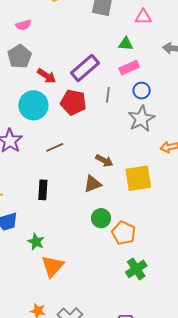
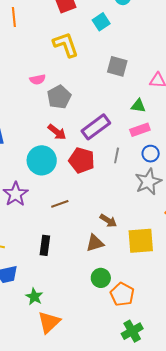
gray pentagon: (20, 56) -> (59, 97), moved

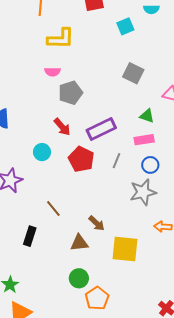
yellow L-shape: (66, 45) -> (61, 39), moved, turned 100
cyan circle: (42, 160) -> (42, 152), size x0.6
brown line: (60, 204) -> (53, 208), moved, turned 60

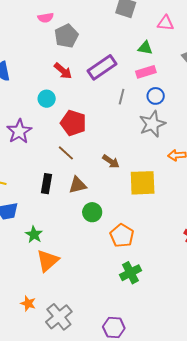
red pentagon: (81, 159) -> (73, 123), moved
brown triangle: (79, 243) -> (78, 185), moved
green circle: (79, 278) -> (92, 212), moved

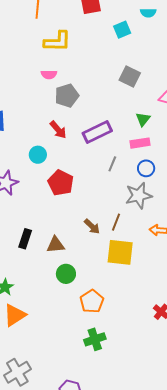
green triangle: (145, 48) -> (143, 119), turned 49
brown line: (66, 153) -> (116, 222), moved, turned 60

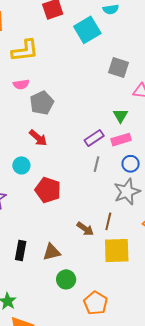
cyan square: (122, 30) -> (87, 30), size x1.5
gray square: (130, 77) -> (119, 67), moved
purple rectangle: (97, 132) -> (94, 138), moved, size x0.7

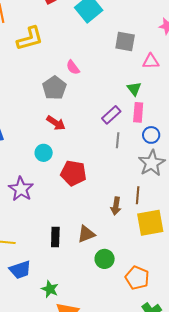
pink semicircle: (21, 84) -> (73, 67), moved, turned 70
pink rectangle: (121, 140) -> (138, 112), turned -60
brown arrow: (85, 229) -> (116, 206), turned 72

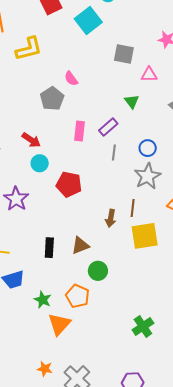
pink rectangle: (138, 112) -> (79, 131), moved
red arrow: (56, 123) -> (31, 140), moved
orange pentagon: (137, 278) -> (77, 296), moved

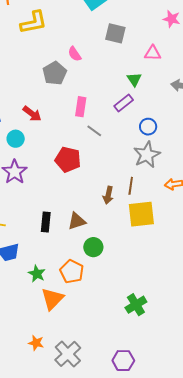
gray square: (124, 54) -> (115, 33), moved
purple rectangle: (108, 127) -> (124, 103), moved
gray line: (114, 153) -> (94, 131), moved, turned -63
cyan circle: (40, 163) -> (16, 139), moved

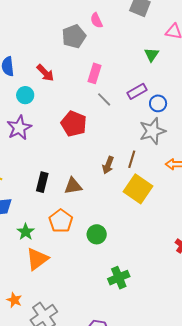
purple rectangle: (124, 103) -> (137, 91), moved
yellow square: (141, 214) -> (138, 189), turned 32
green circle: (93, 247) -> (97, 234), moved
orange pentagon: (72, 272) -> (61, 221), moved

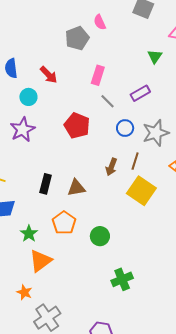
blue circle: (158, 103) -> (125, 128), moved
orange star: (14, 300) -> (24, 292), moved

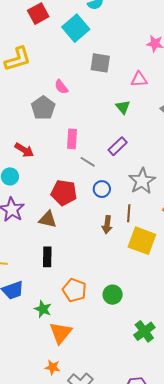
blue circle: (125, 128) -> (102, 189), moved
brown triangle: (76, 188) -> (48, 219), moved, turned 36

